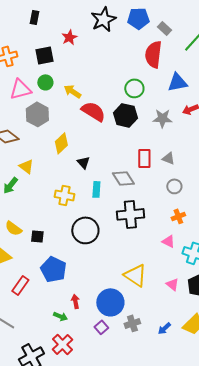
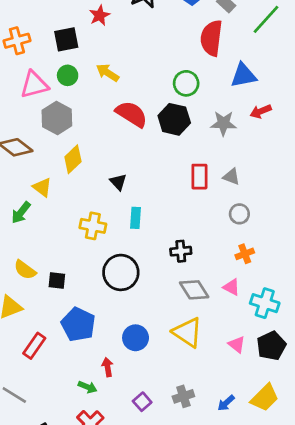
yellow arrow: (72, 91) -> (108, 73), moved
yellow diamond: (61, 143) -> (73, 159), moved
gray diamond: (123, 178) -> (194, 290), moved
black cross: (130, 214) -> (181, 251), size x0.6
blue circle: (110, 302) -> (136, 338), moved, size x0.7

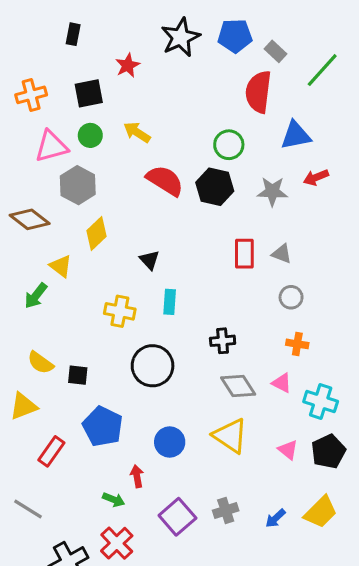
orange cross: (245, 254) -> (297, 344), turned 30
purple square: (142, 402) -> (177, 517), size x1.6

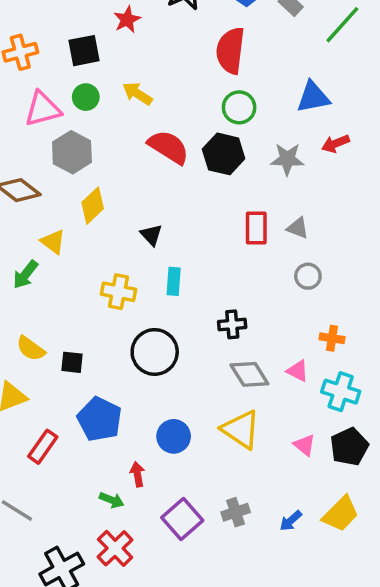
red semicircle: (258, 92) -> (230, 51), moved
orange cross: (297, 344) -> (332, 338), moved

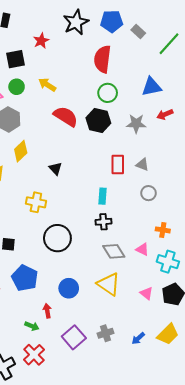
cyan rectangle: (174, 281) -> (102, 196), moved

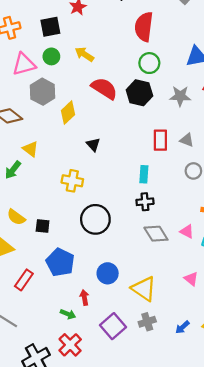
yellow diamond: (21, 151) -> (68, 113), moved
yellow triangle: (109, 284) -> (144, 289), moved

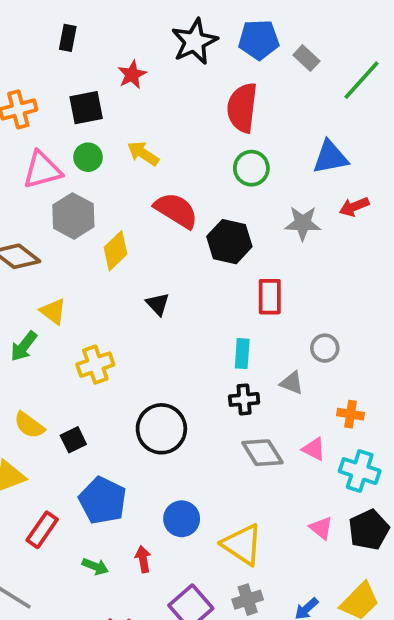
black hexagon: (139, 93) -> (229, 242), moved
gray triangle: (187, 140) -> (292, 383), moved
yellow cross: (72, 181) -> (95, 365), moved, turned -30
black square: (43, 226) -> (73, 440), turned -32
green arrow: (68, 314) -> (95, 566), moved

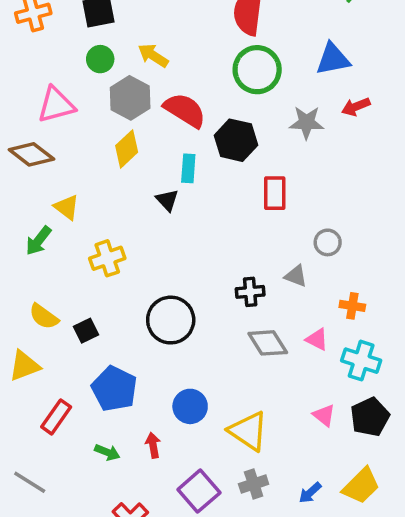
green circle: (251, 168) -> (257, 70), size x1.4
pink triangle: (42, 170) -> (56, 105), moved
gray hexagon: (73, 216) -> (130, 98), moved
cyan rectangle: (242, 354) -> (188, 168), moved

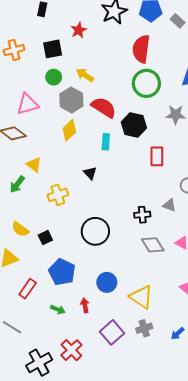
black triangle: (167, 200) -> (90, 173), moved

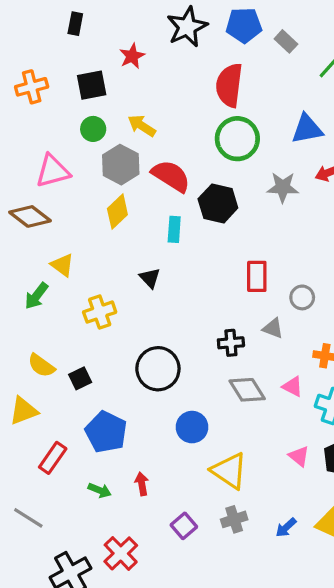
red rectangle: (157, 156) -> (257, 276), moved
blue circle: (107, 282) -> (192, 427), moved
purple square: (112, 332) -> (184, 526), size x0.7

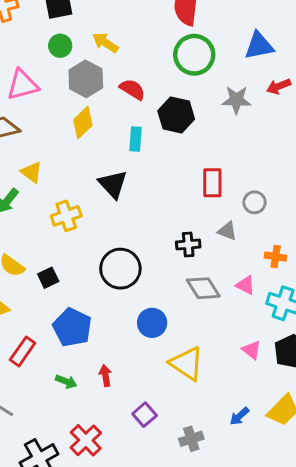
red semicircle: (171, 176) -> (132, 89), size x0.7
black triangle: (150, 278) -> (113, 184), size x1.5
gray cross: (234, 519) -> (191, 439), moved

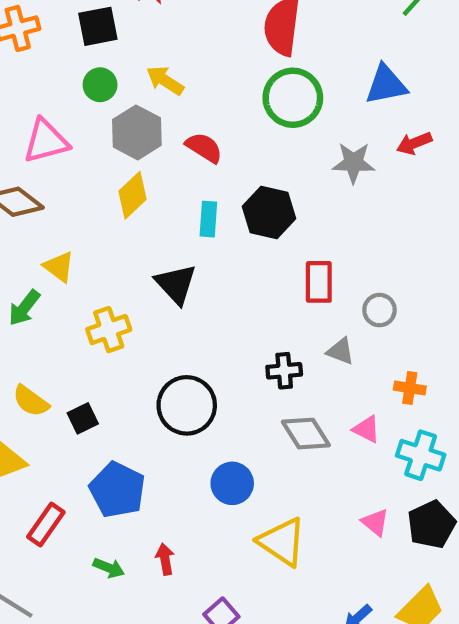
black hexagon: (176, 115) -> (269, 213), moved

